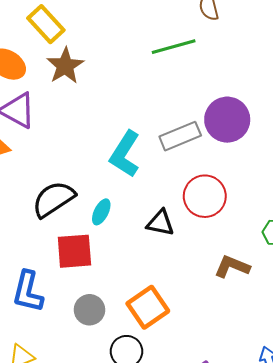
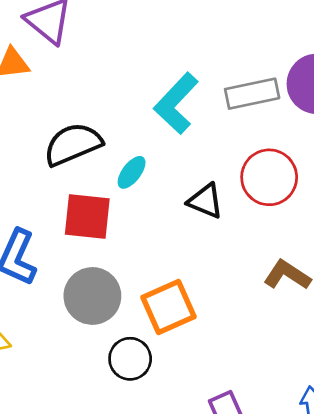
gray circle: (89, 310) -> (92, 296), size x1.4

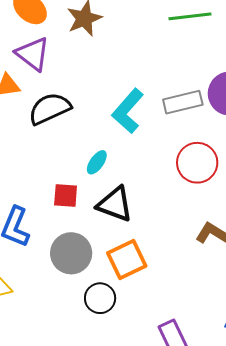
black semicircle: (73, 144) -> (50, 109), moved
black triangle: (205, 201) -> (115, 204), moved, size x1.4
red square: (87, 217) -> (66, 195), size x0.7

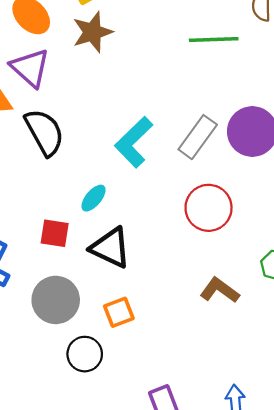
gray rectangle: (183, 102) -> (198, 137), turned -45
black semicircle: (50, 109) -> (44, 132), turned 81
orange square: (127, 260) -> (119, 312), size x0.7

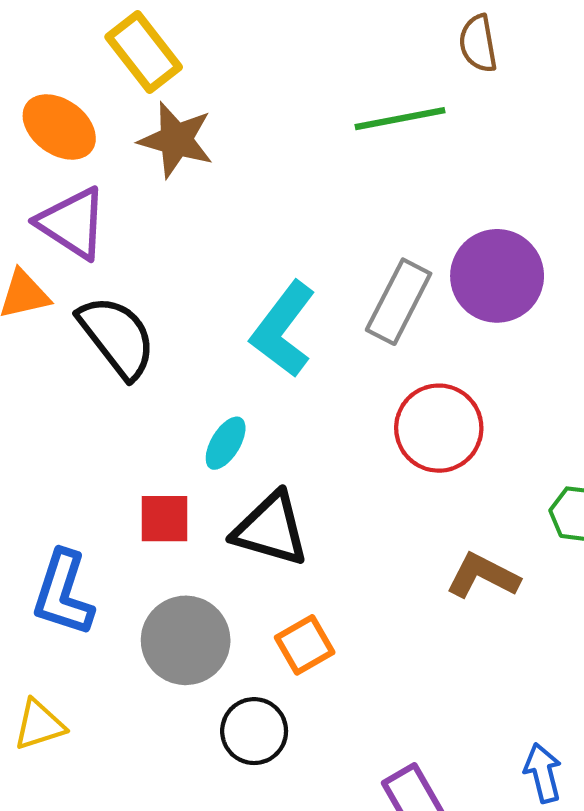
brown star: (92, 32) -> (176, 140), turned -30

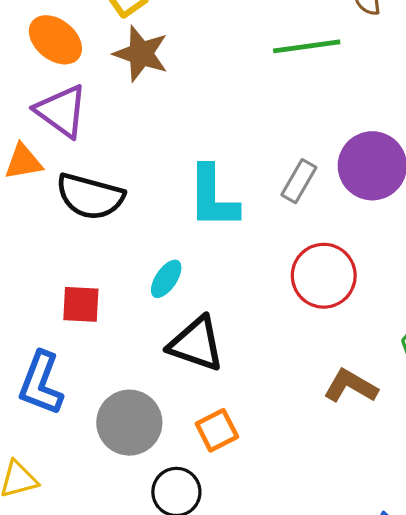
gray rectangle: (399, 302) -> (299, 181), size x0.7
cyan L-shape: (283, 329) -> (213, 197), turned -40
black semicircle: (117, 337) -> (90, 196), turned 140
red square: (165, 519) -> (81, 304), moved

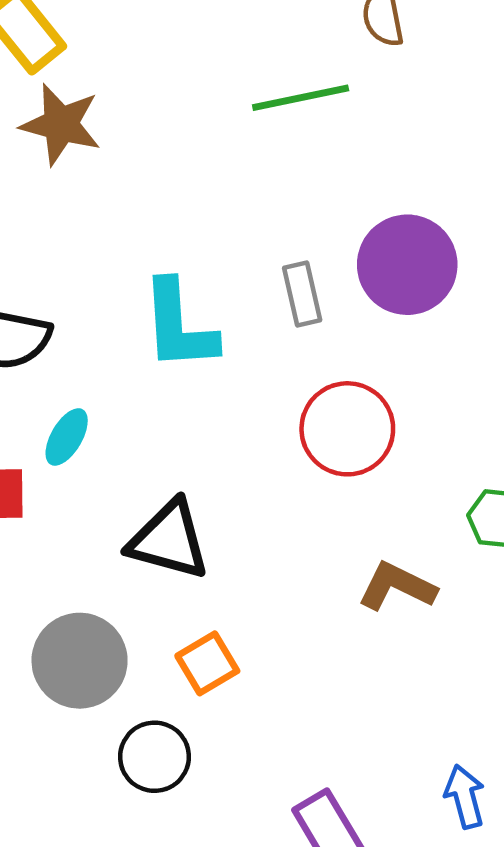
gray rectangle: (299, 181) -> (302, 294), turned -39
cyan ellipse: (166, 279) -> (67, 437), moved

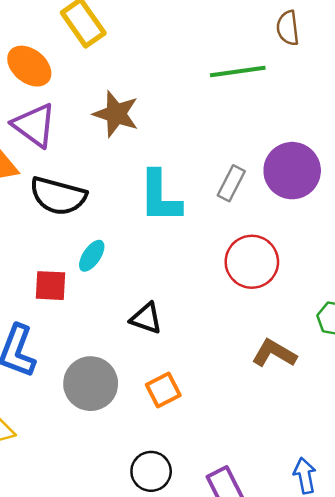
brown star: (61, 124) -> (116, 114), moved
gray rectangle: (302, 294) -> (231, 183), turned 36
black triangle: (169, 540) -> (146, 318), size x0.7
black circle: (154, 757) -> (151, 471), moved

